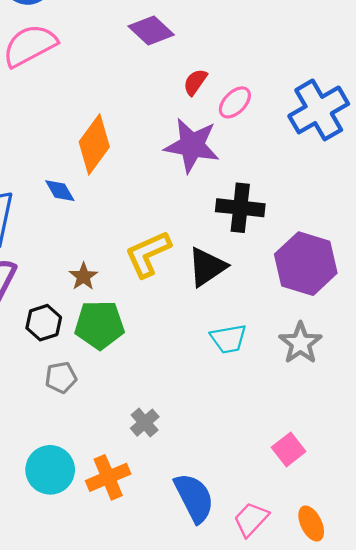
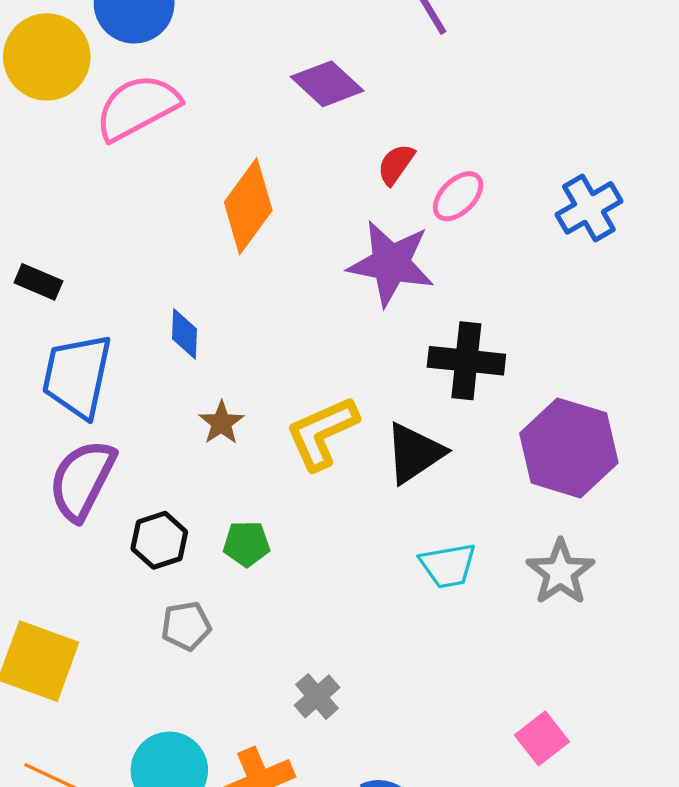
blue cross: (319, 110) -> (589, 208), size x0.7
orange diamond: (94, 144) -> (248, 206), moved
blue diamond: (60, 191) -> (184, 334), turned 32
brown star: (83, 276) -> (221, 423), moved
green pentagon: (100, 325) -> (247, 544), size x0.6

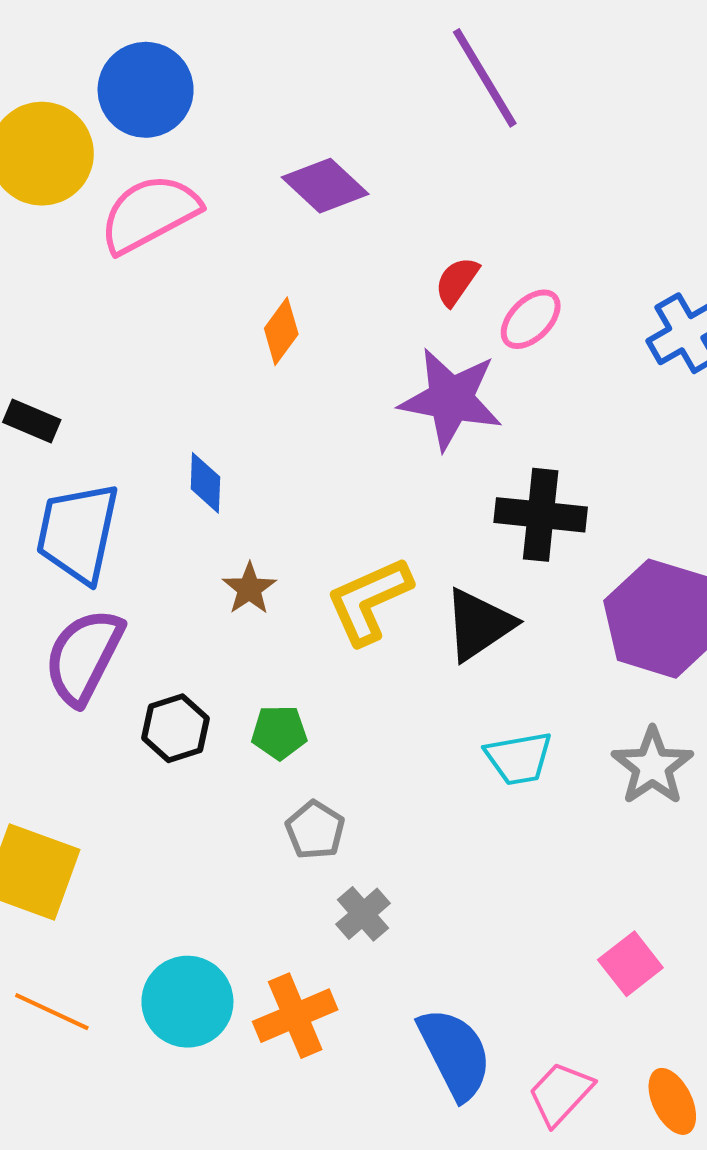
purple diamond: (327, 84) -> (325, 186), moved
orange diamond: (248, 206) -> (281, 331), size x0.6
gray pentagon: (186, 626) -> (315, 830), moved, turned -30

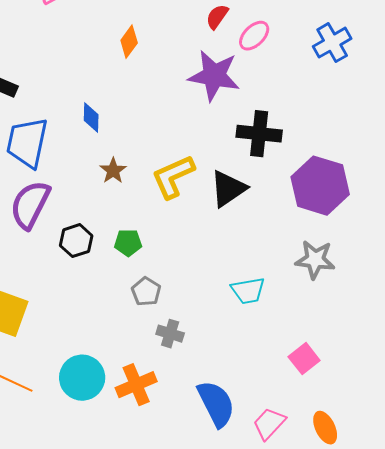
cyan trapezoid: (519, 758) -> (248, 291), moved
gray star: (652, 766) -> (315, 260), turned -30
gray cross: (363, 914) -> (170, 334), turned -32

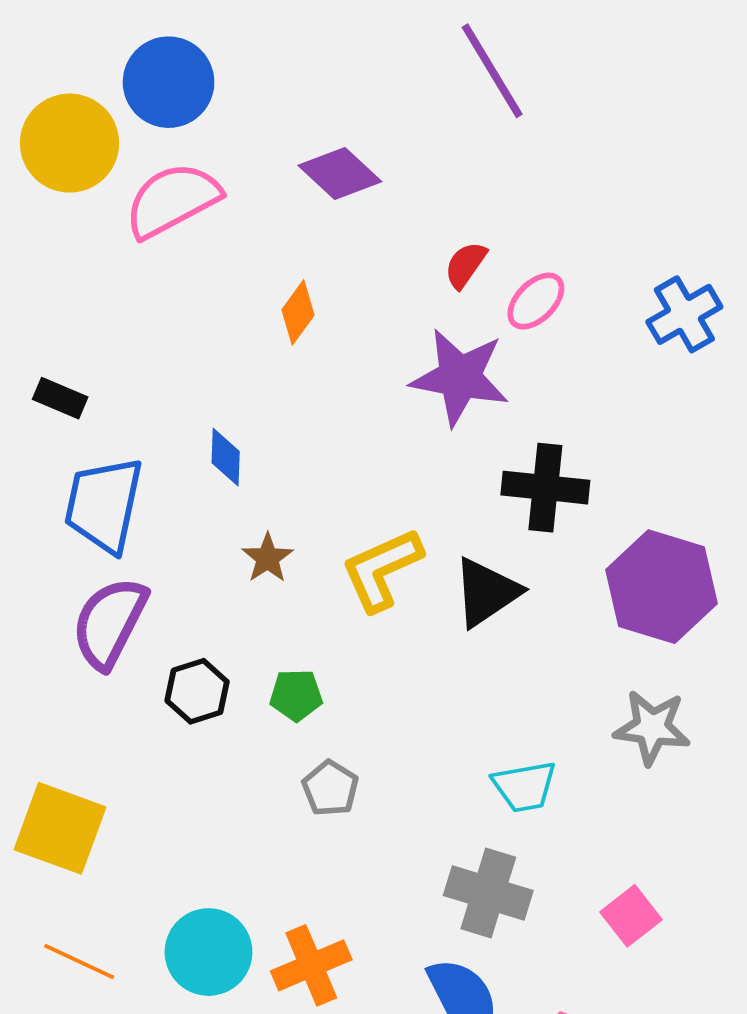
gray cross: (170, 334) -> (488, 893), moved, size x1.6

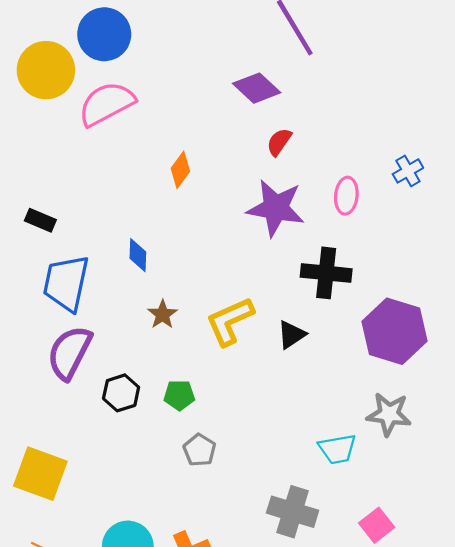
purple diamond: (340, 174) -> (257, 88), moved
pink ellipse: (536, 301) -> (346, 196), moved, turned -39
blue cross: (684, 314) -> (408, 171), size x0.7
black triangle: (486, 592) -> (291, 335), size x0.7
cyan trapezoid: (524, 786) -> (337, 449), moved

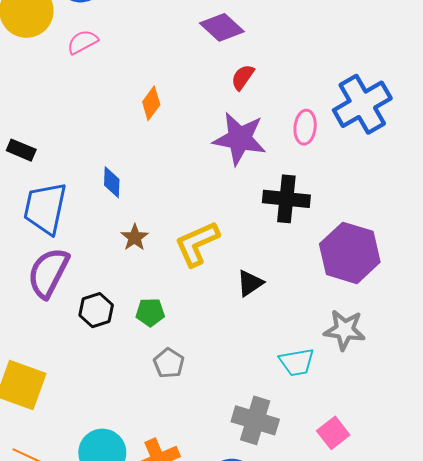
pink semicircle: (106, 104) -> (83, 42), size x0.6
blue cross: (408, 171) -> (362, 104), size x2.0
black triangle: (291, 335) -> (250, 283), moved

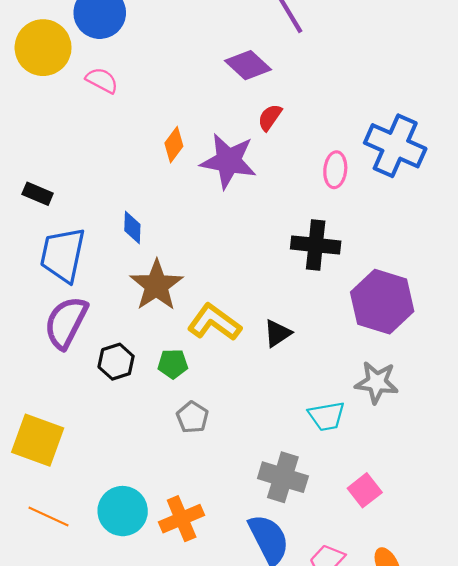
pink semicircle: (83, 42) -> (102, 80), turned 56
blue cross: (362, 104) -> (395, 146), turned -36
purple star: (240, 139) -> (228, 161), moved
brown star: (135, 237) -> (156, 285), size x1.8
yellow L-shape: (197, 244) -> (214, 322), moved, turned 60

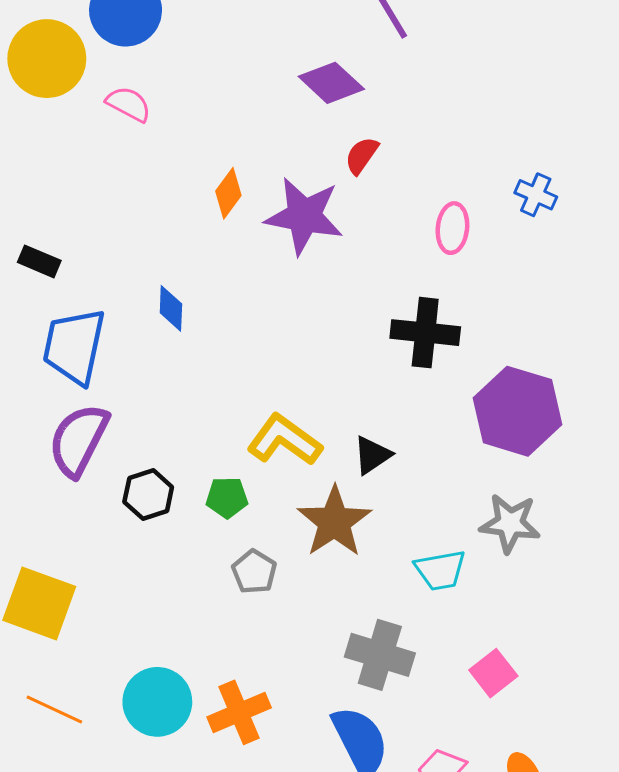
blue cross: (395, 146) -> (536, 195), size x0.5
brown star: (156, 285) -> (334, 522), moved

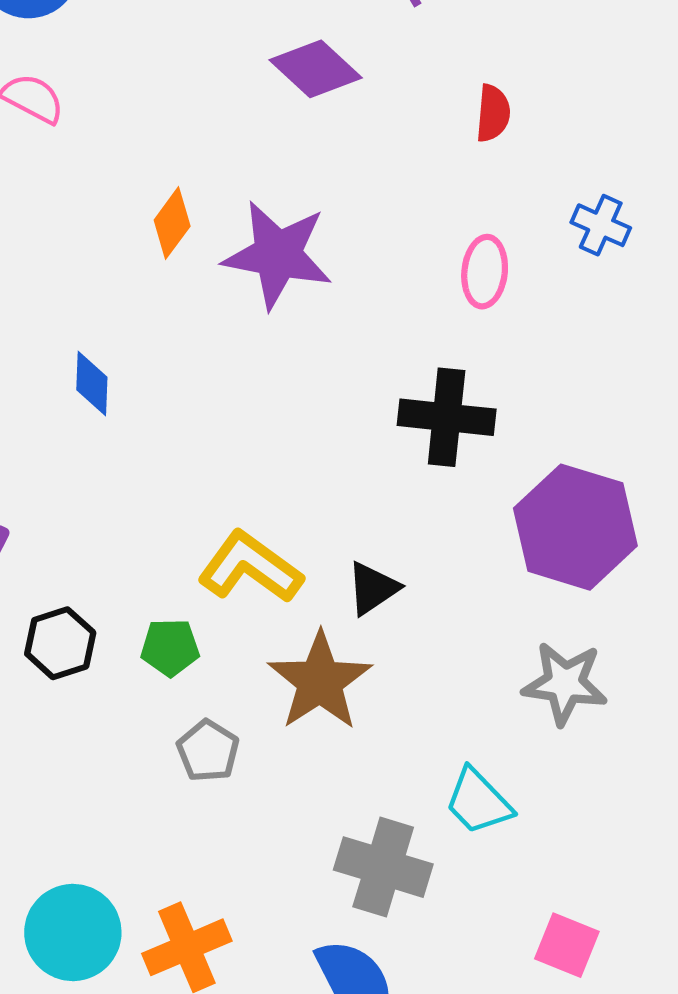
red semicircle: (362, 155) -> (493, 113), moved, turned 150
cyan trapezoid: (440, 570) -> (478, 802), moved, turned 56
pink square: (493, 673) -> (567, 945), moved, turned -30

